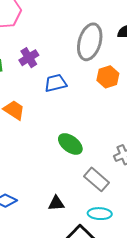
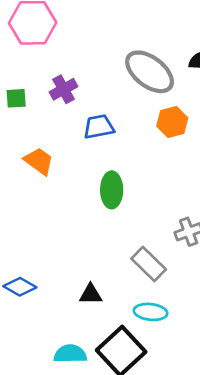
gray ellipse: (90, 42) -> (150, 72), turned -72
green ellipse: (70, 144) -> (112, 190), moved, turned 50

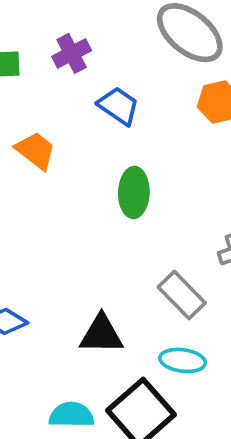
blue trapezoid: (99, 127) -> (118, 106), turned 44
black triangle: (91, 294) -> (101, 334), size x1.4

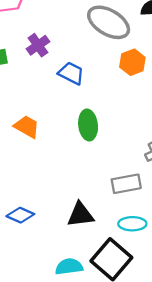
orange trapezoid: (36, 151) -> (27, 127), moved
gray rectangle: (182, 295) -> (126, 184), turned -48

